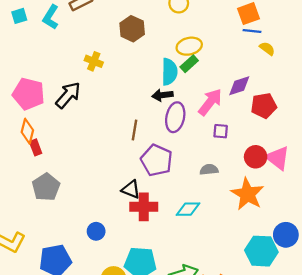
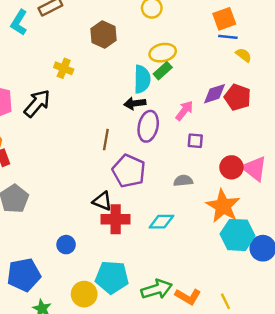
pink arrow: (210, 102) -> (184, 111), size x0.7
red pentagon: (264, 106) -> (238, 97), moved, turned 30
cyan hexagon: (261, 251) -> (238, 235), moved

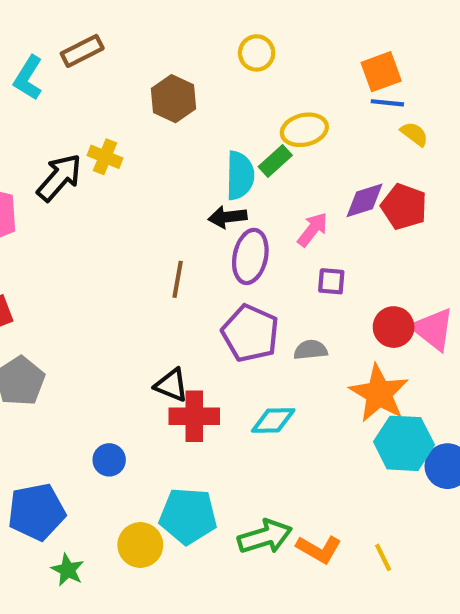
yellow ellipse: (163, 53) -> (304, 130), moved
black arrow: (37, 103) -> (59, 178), moved
purple pentagon: (129, 171) -> (250, 333), moved

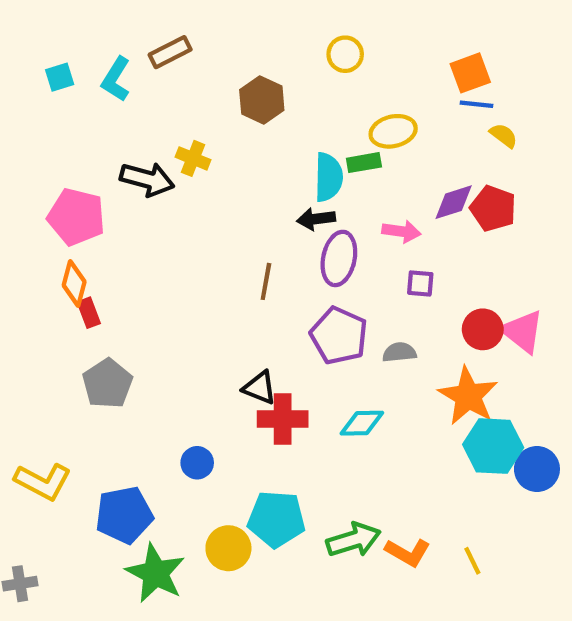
green rectangle: (275, 161) -> (364, 163), turned 32
black arrow: (59, 178) -> (147, 179), turned 64
pink arrow: (313, 229) -> (401, 231), turned 60
green star: (68, 570) -> (155, 573), size x1.8

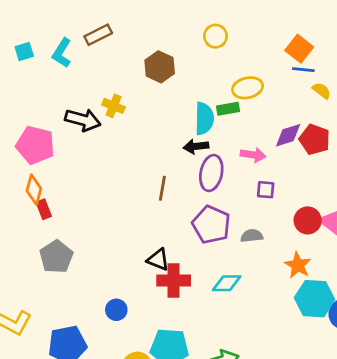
orange square: (470, 73) -> (299, 49), turned -32
orange star: (468, 396) -> (298, 265), size x0.7

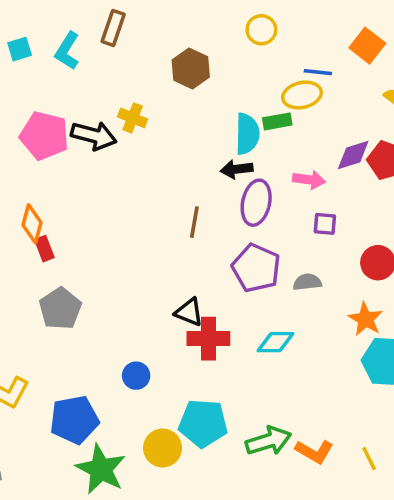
brown rectangle: (98, 35) -> (113, 28), turned -44
blue line: (303, 70) -> (318, 72), moved
pink pentagon: (35, 145) -> (44, 136), moved

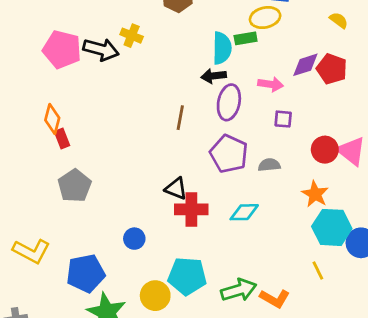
yellow line: (369, 459) -> (318, 271), moved

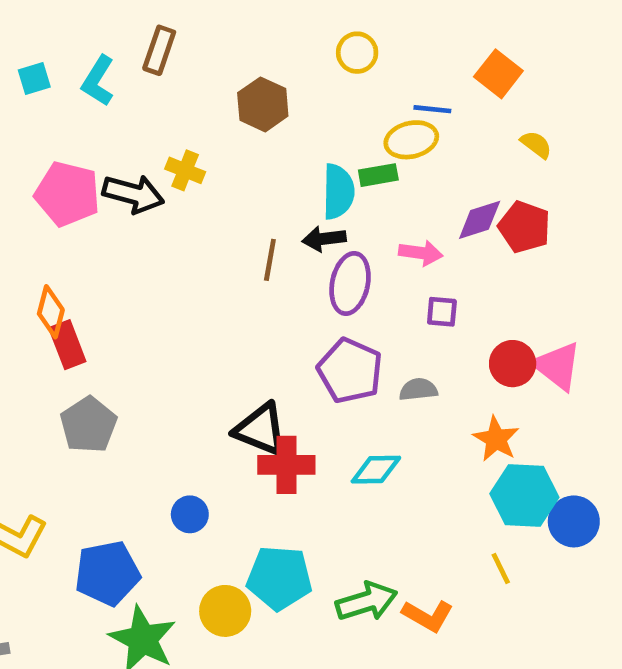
brown line: (180, 118) -> (270, 260), moved
red rectangle: (62, 138) -> (67, 345), size x1.4
black triangle: (176, 189) -> (260, 430), size x1.4

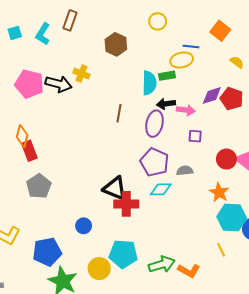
black arrow: (324, 239) -> (166, 104), moved
cyan diamond: (376, 470) -> (161, 189), moved

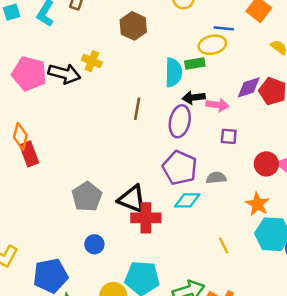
gray pentagon: (39, 186) -> (87, 197), moved
yellow line: (221, 250) -> (224, 246), moved

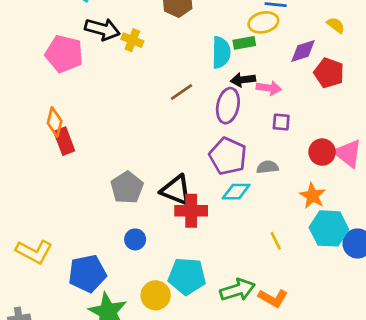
black arrow: (64, 74) -> (102, 29), moved
purple diamond: (249, 87) -> (303, 51), moved
brown line: (137, 109) -> (182, 92), turned 45

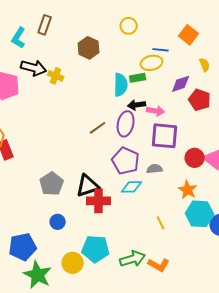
yellow semicircle: (336, 25) -> (205, 65), turned 32
brown line: (182, 92) -> (98, 128), moved
purple square: (281, 122) -> (165, 136), size x2.0
black triangle: (176, 190) -> (88, 186), turned -40

